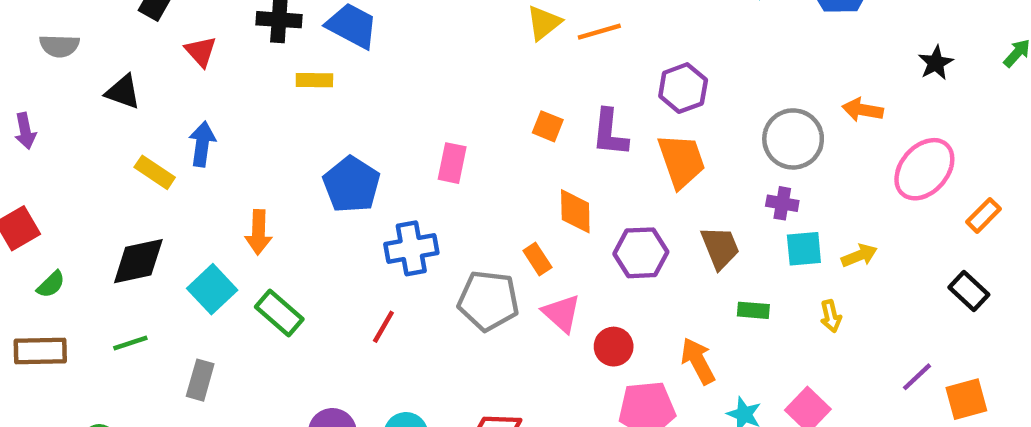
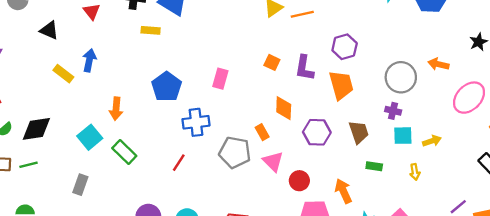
black diamond: (138, 261) -> (36, 129), moved
green line: (130, 343) -> (29, 165), moved

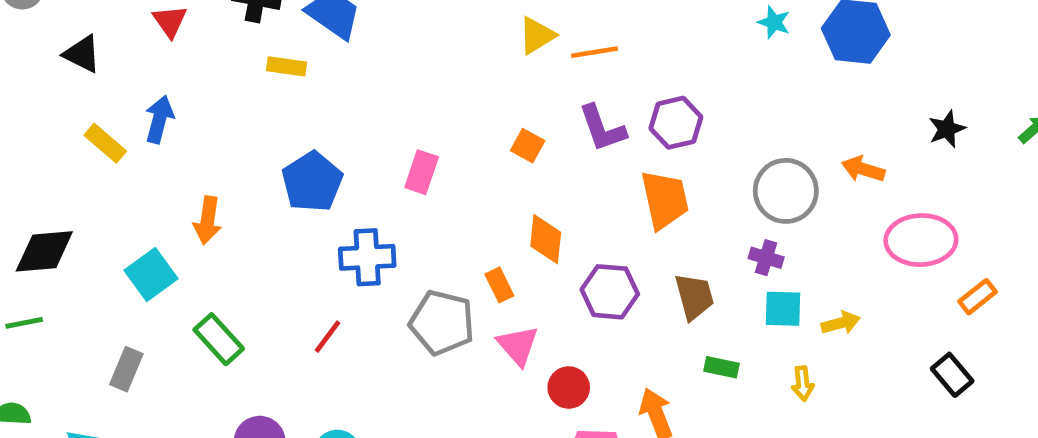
purple L-shape: (304, 68) -> (602, 128), moved, turned -32
pink ellipse: (469, 98) -> (921, 240), turned 40
green rectangle: (124, 152) -> (219, 339), moved

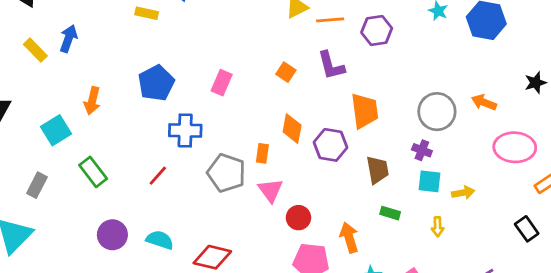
purple hexagon: (676, 123) -> (377, 30), moved
orange rectangle: (499, 285) -> (262, 153), turned 30
purple hexagon: (610, 292) -> (331, 145), moved

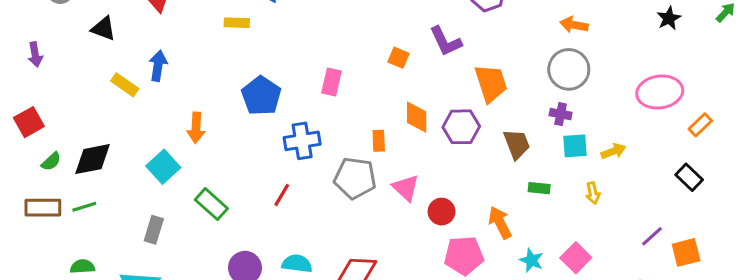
orange arrow: (484, 102) -> (574, 25), moved
orange rectangle: (262, 153) -> (379, 141), moved

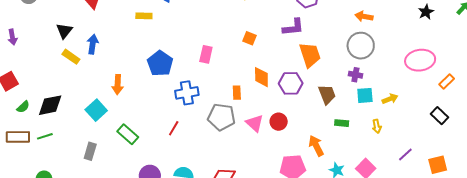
black triangle: (104, 29) -> (64, 31), moved, turned 48
purple L-shape: (446, 41) -> (293, 27), moved, turned -70
red circle: (442, 212) -> (279, 122), moved
purple line: (652, 236) -> (405, 155), moved

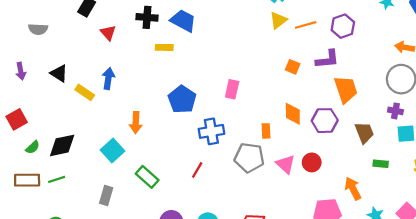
black triangle: (64, 31) -> (59, 73), moved, turned -36
orange square: (250, 38) -> (293, 67), moved

